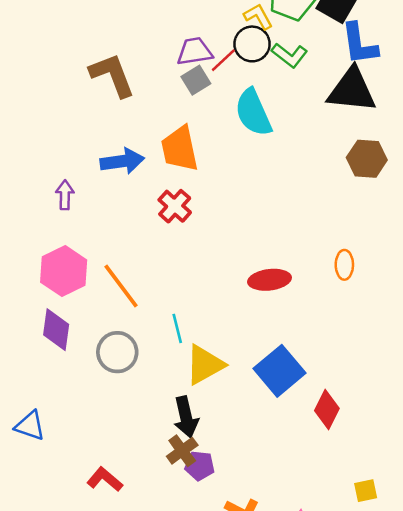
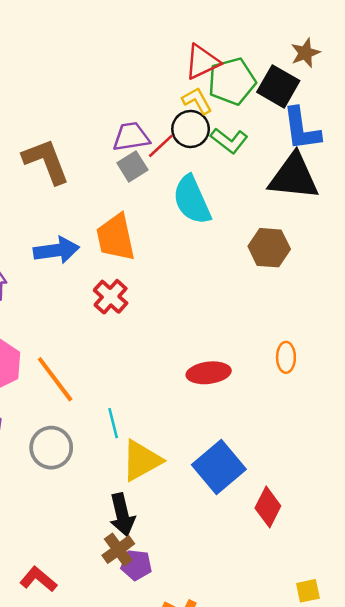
brown hexagon: (367, 159) -> (269, 248), moved

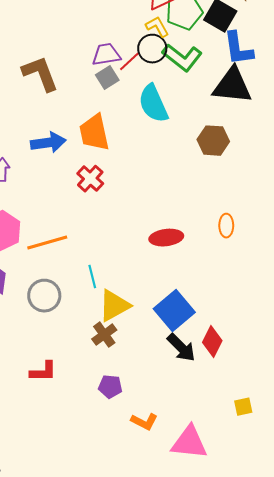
green L-shape: (229, 141) -> (182, 58), size x1.4
orange line: (55, 379) -> (47, 243), turned -69
black arrow: (122, 515) -> (181, 348), moved, turned -32
brown cross: (118, 550) -> (104, 335), moved
red L-shape: (38, 579) -> (43, 372), moved, turned 140

